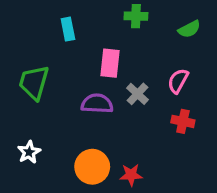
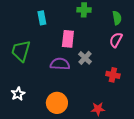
green semicircle: (189, 29) -> (117, 18), turned -72
pink semicircle: (178, 81) -> (116, 40), moved
red star: (131, 175) -> (98, 109), moved

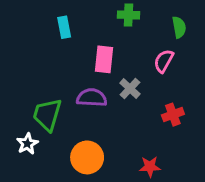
pink semicircle: (116, 40) -> (164, 61), moved
green trapezoid: (21, 51) -> (47, 115), moved
red cross: (113, 75) -> (173, 115), turned -32

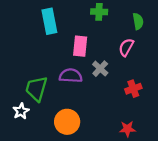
cyan rectangle: (64, 27) -> (49, 21), size x1.5
red star: (150, 167) -> (127, 129), moved

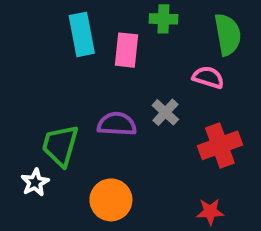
green semicircle: (138, 21) -> (228, 34), size x1.5
pink rectangle: (80, 46) -> (126, 50), moved
pink semicircle: (126, 47) -> (208, 77), turned 78
red cross: (133, 89) -> (220, 145), size x1.5

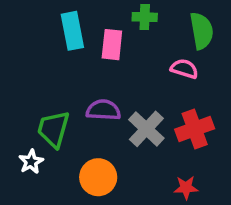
gray cross: (165, 112) -> (146, 129), moved, size x1.5

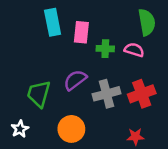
green cross: (145, 17) -> (105, 49), moved
purple semicircle: (103, 110) -> (75, 80), turned -40
gray cross: (146, 129) -> (107, 94), turned 32
white star: (31, 162) -> (20, 129), moved

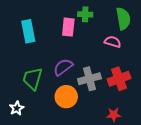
cyan rectangle: (53, 22) -> (28, 31), moved
green cross: (105, 49) -> (85, 14), moved
orange circle: (71, 129) -> (66, 97), moved

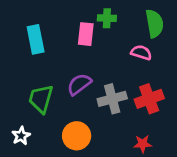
orange circle: (66, 97) -> (77, 136), moved

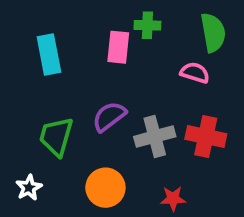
red cross: (149, 99) -> (206, 137), turned 32
red star: (143, 144) -> (173, 199), moved

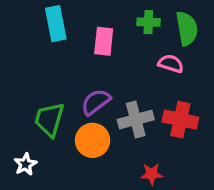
green cross: (147, 25) -> (148, 22), moved
cyan rectangle: (49, 54) -> (56, 24), moved
orange circle: (105, 188) -> (93, 140), moved

